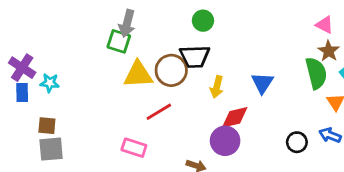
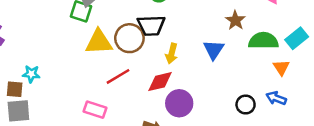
brown star: (329, 51) -> (235, 20), moved
green semicircle: (316, 73) -> (263, 41), turned -76
cyan star: (50, 83) -> (31, 74), moved
red diamond: (235, 117) -> (160, 82), moved

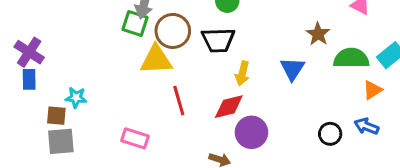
brown circle: (129, 38) -> (173, 31), moved
orange triangle: (281, 68) -> (372, 90), turned 30
red line: (118, 76) -> (179, 101), turned -75
pink rectangle: (95, 110) -> (135, 138), moved

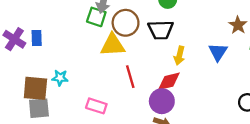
blue rectangle: (29, 79) -> (37, 38), moved
cyan star: (76, 98) -> (60, 78), moved
brown square: (56, 116) -> (35, 88), size x1.6
purple circle: (251, 132) -> (162, 101), moved

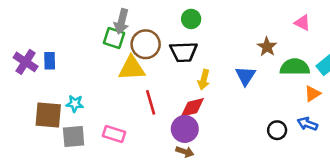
gray square: (39, 108) -> (74, 137), moved

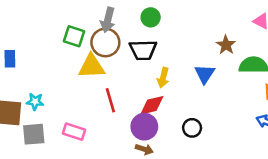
gray arrow: (122, 21) -> (108, 20), moved
black circle: (277, 130) -> (192, 128), moved

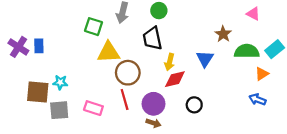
brown circle: (105, 42) -> (128, 73), moved
black trapezoid: (143, 50) -> (152, 38), turned 80
red line: (110, 100) -> (125, 99), moved
red diamond: (152, 105) -> (175, 79), moved

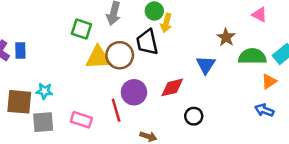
yellow arrow: (170, 62) -> (166, 23), moved
brown circle: (128, 73) -> (120, 55), moved
purple circle: (153, 104) -> (134, 92), moved

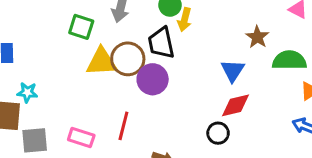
red diamond: (172, 87) -> (236, 105), moved
cyan star: (44, 91) -> (27, 92), moved
purple circle: (134, 92) -> (153, 79), moved
red line: (116, 110) -> (123, 126), turned 30

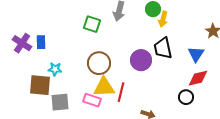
black trapezoid: (161, 43) -> (163, 48), moved
brown circle: (128, 59) -> (99, 63), moved
yellow triangle: (102, 62) -> (104, 87), moved

